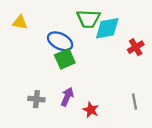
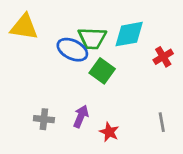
green trapezoid: (88, 19) -> (92, 38), moved
yellow triangle: (20, 22) -> (24, 27), size x1.5
green square: (65, 59) -> (102, 71), moved, turned -30

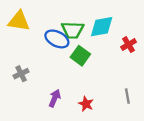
purple arrow: (81, 116) -> (55, 98), moved
gray cross: (44, 119) -> (21, 74), moved, turned -32

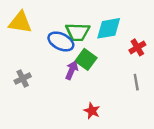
gray line: (127, 96) -> (136, 82), moved
purple arrow: (55, 98) -> (72, 70), moved

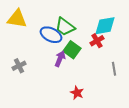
cyan diamond: (109, 28) -> (105, 26), moved
green trapezoid: (78, 32) -> (65, 27), turned 35
red cross: (137, 47) -> (97, 41), moved

